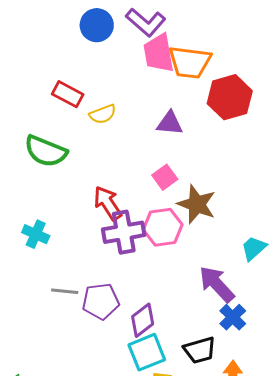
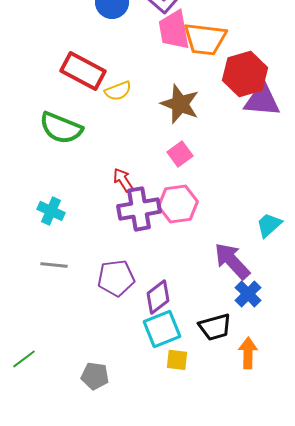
red rectangle: (68, 94) -> (83, 71), size x1.4
purple triangle: (170, 123) -> (262, 100), moved, size x1.4
red arrow: (108, 203) -> (123, 180), size x0.7
brown star: (197, 204) -> (180, 104), moved
gray line: (65, 291) -> (54, 265), moved

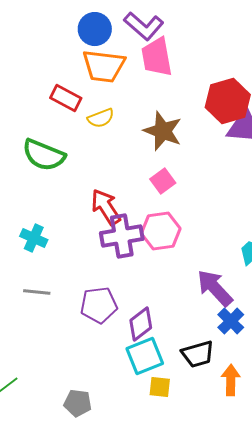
orange trapezoid: (205, 39) -> (104, 66), moved
red rectangle: (83, 71) -> (66, 98), size x0.7
red arrow: (123, 180) -> (106, 207), size x1.5

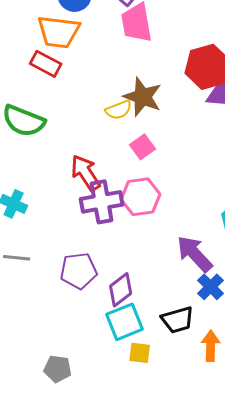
orange trapezoid: (104, 66) -> (59, 32), moved
yellow semicircle: (101, 118) -> (119, 110), moved

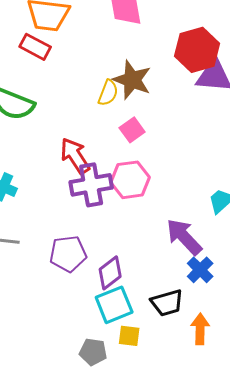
yellow semicircle: (119, 110) -> (108, 93), turned -48
gray pentagon: (58, 369) -> (93, 352), moved

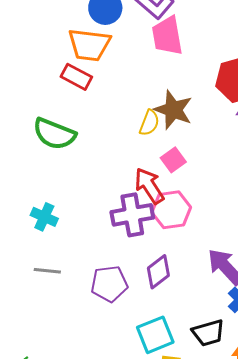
red arrow: (75, 156) -> (149, 186), moved
purple diamond: (110, 273) -> (158, 272), moved

